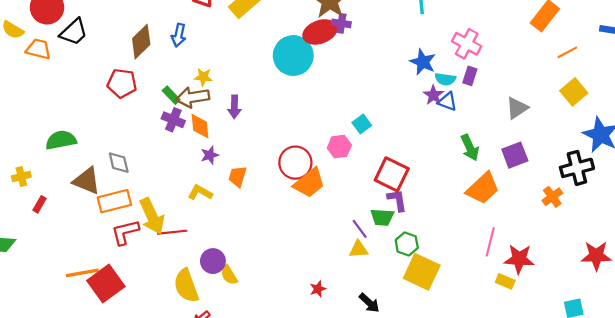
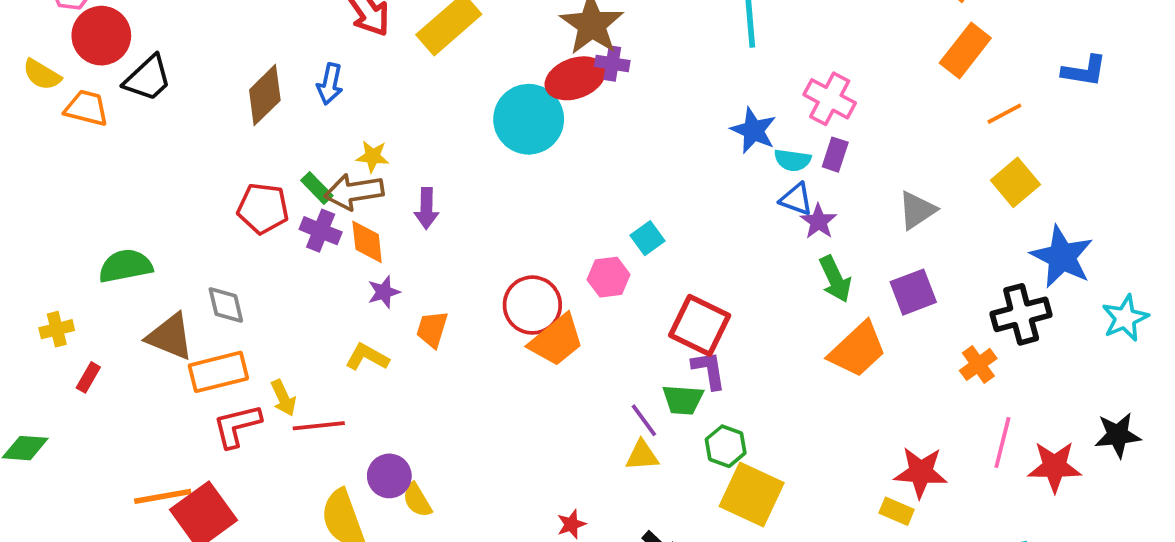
red pentagon: (122, 83) -> (263, 208), moved
purple star: (433, 95) -> (819, 221), moved
yellow arrow: (152, 216) -> (283, 398), size x0.6
pink line: (490, 242) -> (1002, 443), moved

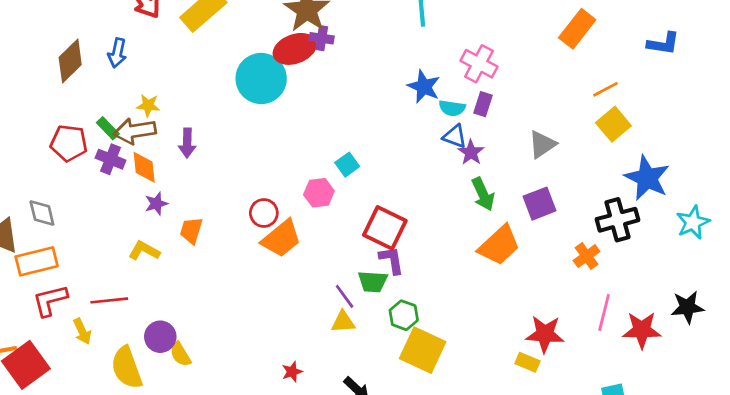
orange line: (1004, 114) -> (605, 89), moved
red circle: (532, 305) -> (264, 213), size x0.7
yellow arrow: (283, 398) -> (82, 331), moved

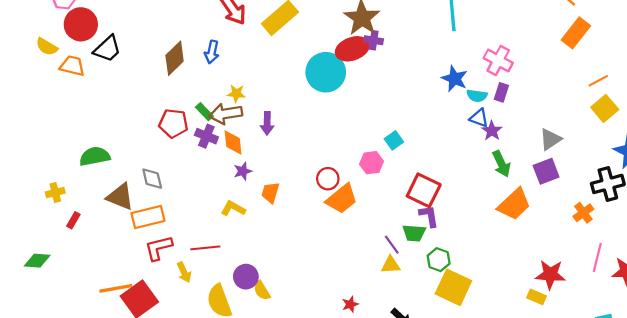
gray triangle: (542, 144) -> (550, 139), moved

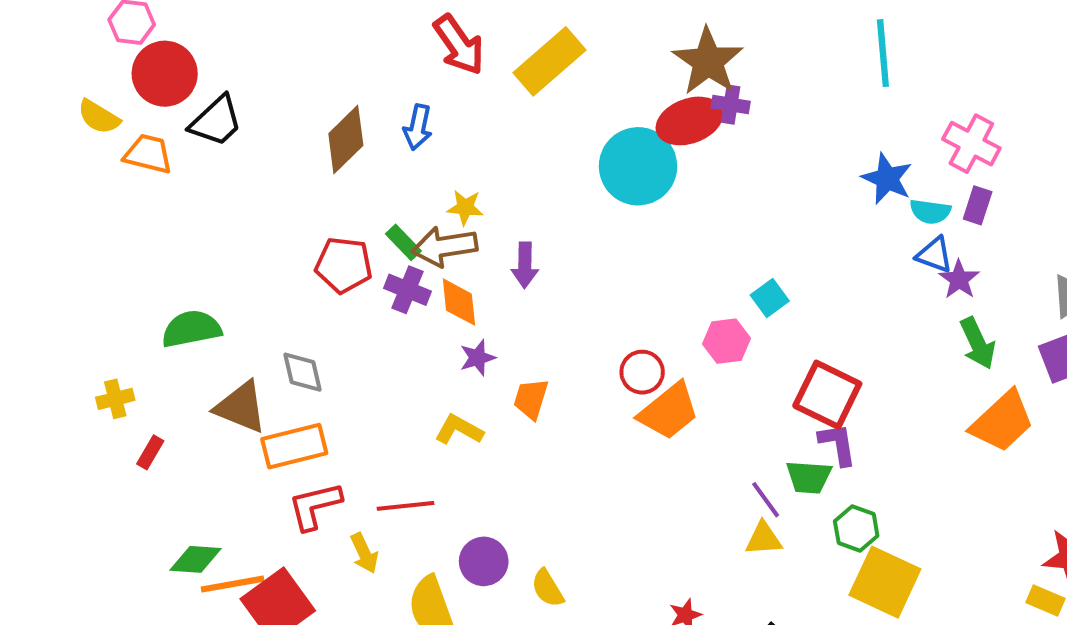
green diamond: (37, 261) -> (196, 559), moved
yellow semicircle: (262, 290) -> (547, 588), moved

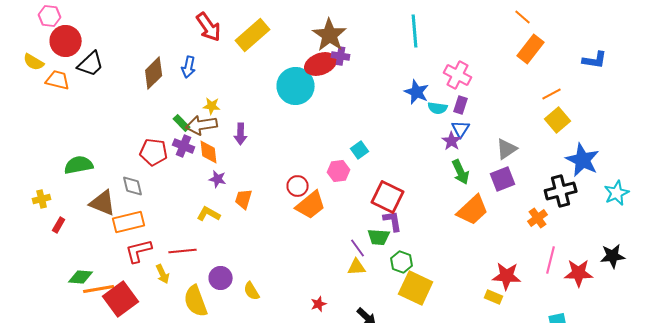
blue triangle: (934, 255) -> (461, 129), moved, turned 42
red pentagon: (344, 265) -> (154, 152), moved
purple star: (477, 358) -> (218, 179), turned 30

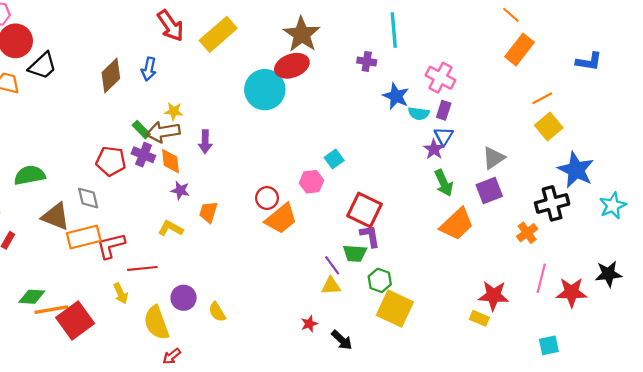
purple cross: (341, 56) -> (367, 61), moved
red L-shape: (139, 251) -> (111, 246), moved
red star: (319, 304) -> (309, 324), moved

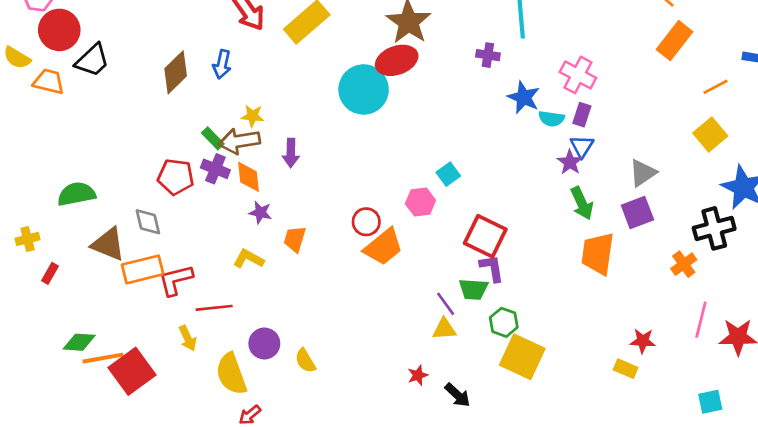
orange line: (542, 98) -> (716, 87), moved
orange trapezoid: (457, 224) -> (598, 254), turned 141
red star: (494, 296) -> (643, 341), size x0.7

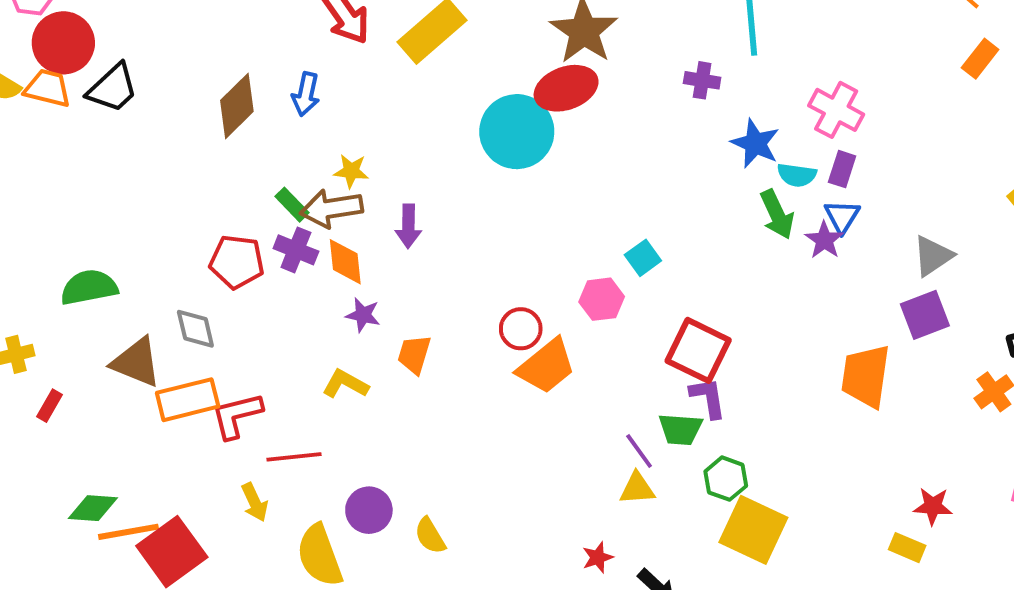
orange rectangle: (675, 41) -> (980, 59), size x0.7
orange trapezoid: (49, 82) -> (48, 88), moved
green arrow: (582, 203) -> (777, 214), moved

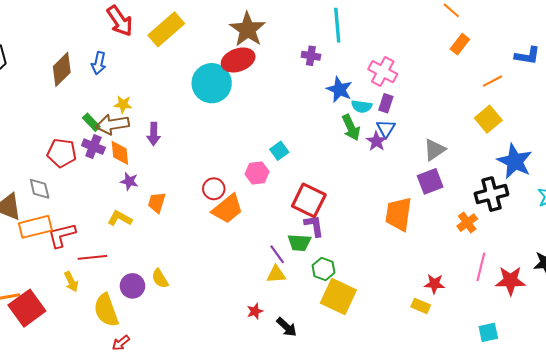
yellow semicircle: (430, 536) -> (160, 279), moved

